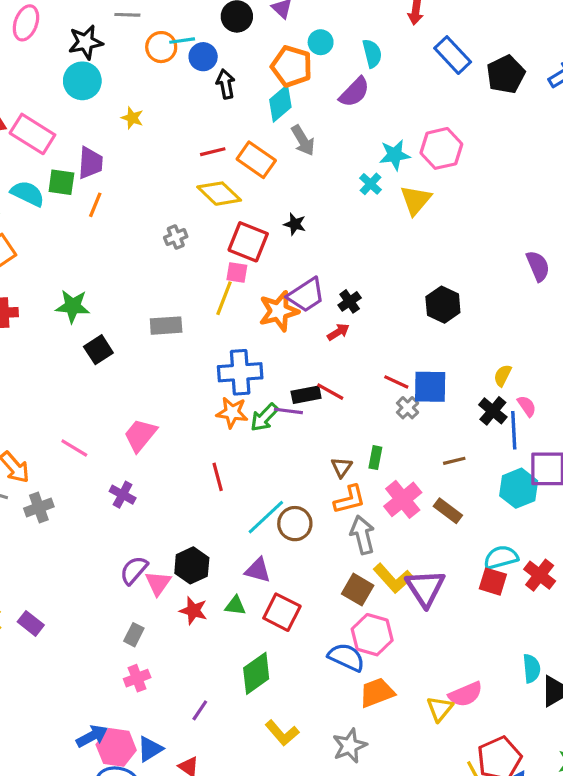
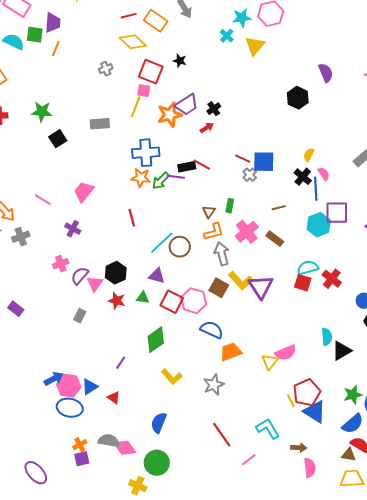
purple semicircle: (538, 266) -> (326, 73), moved
black hexagon: (443, 305) -> (298, 98), moved
pink hexagon: (372, 635) -> (194, 301), moved
pink cross: (137, 678) -> (61, 264), moved

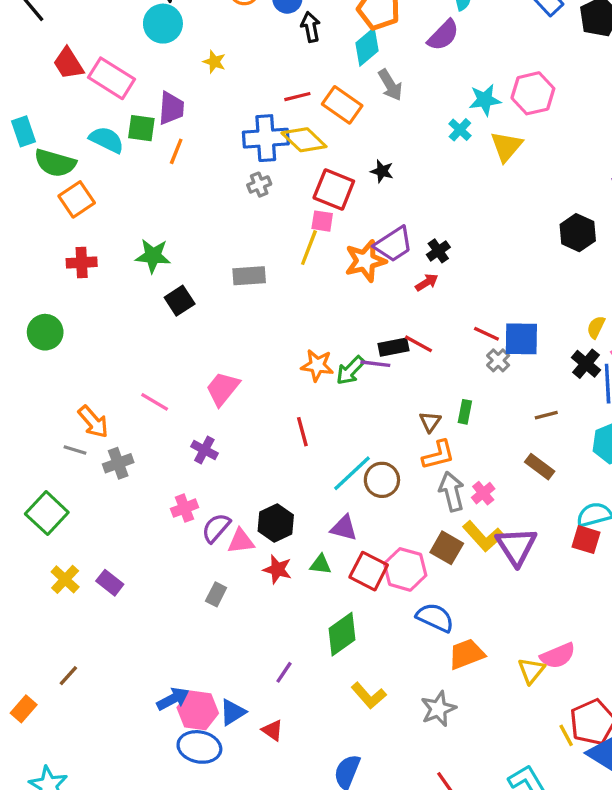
blue cross: (146, 153) -> (266, 138), moved
pink cross: (247, 232) -> (483, 493), moved, size x0.6
pink triangle: (95, 284) -> (241, 541), turned 48

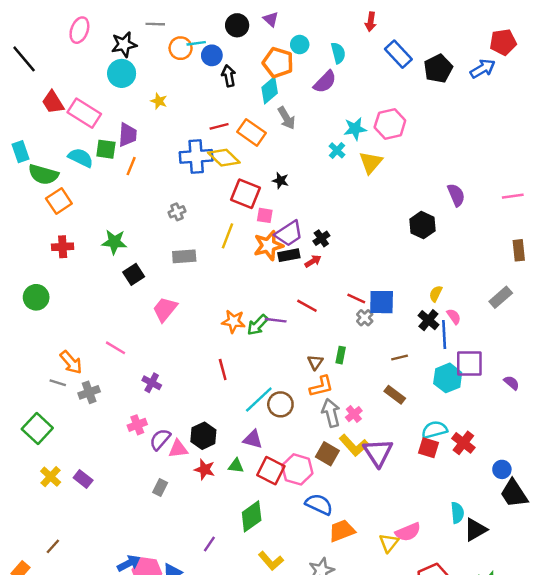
gray cross: (259, 185) -> (177, 212), moved
pink square: (322, 221) -> (265, 215), moved
black rectangle: (394, 347) -> (289, 255), moved
pink trapezoid: (223, 389) -> (165, 309), moved

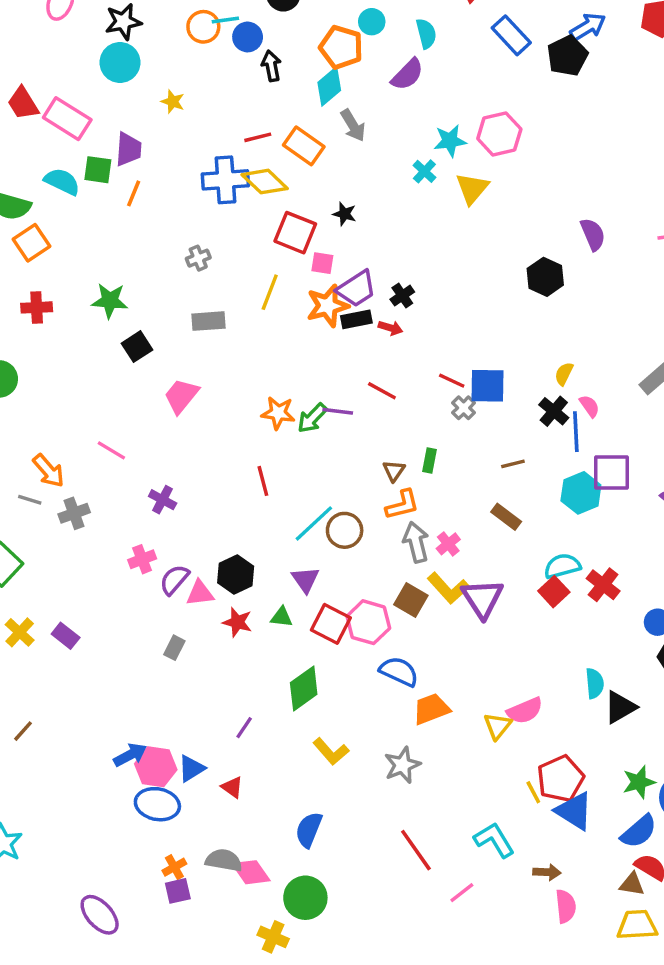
blue arrow: (483, 69) -> (588, 27), moved
red arrow: (313, 261) -> (390, 328), turned 49
purple triangle: (253, 439) -> (305, 580), turned 40
red square: (428, 448) -> (554, 592), turned 30

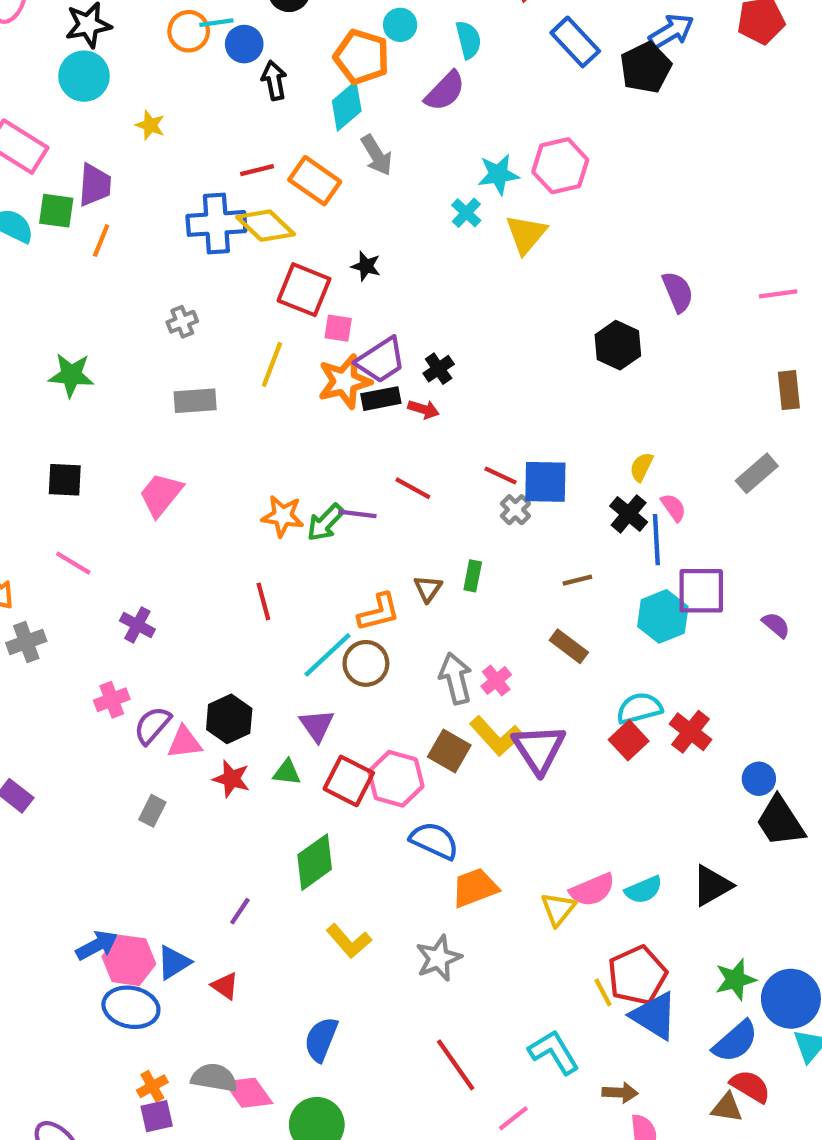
black square: (137, 347) -> (65, 480), moved, turned 36
orange L-shape: (402, 505) -> (379, 612), moved
cyan semicircle: (595, 683) -> (644, 890), moved, turned 72

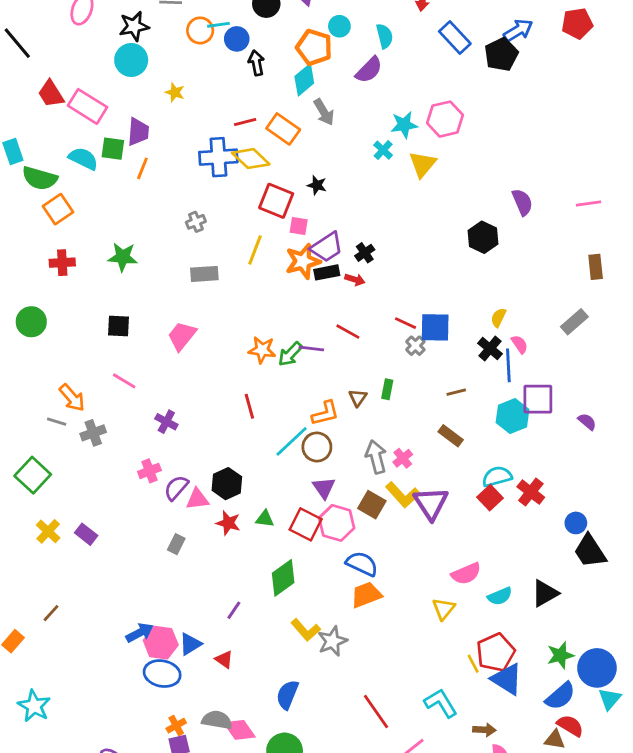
purple triangle: (317, 725) -> (324, 488), moved
orange trapezoid: (475, 888) -> (366, 595), moved
pink semicircle: (592, 890) -> (466, 574), moved
gray star: (439, 958) -> (332, 641), moved

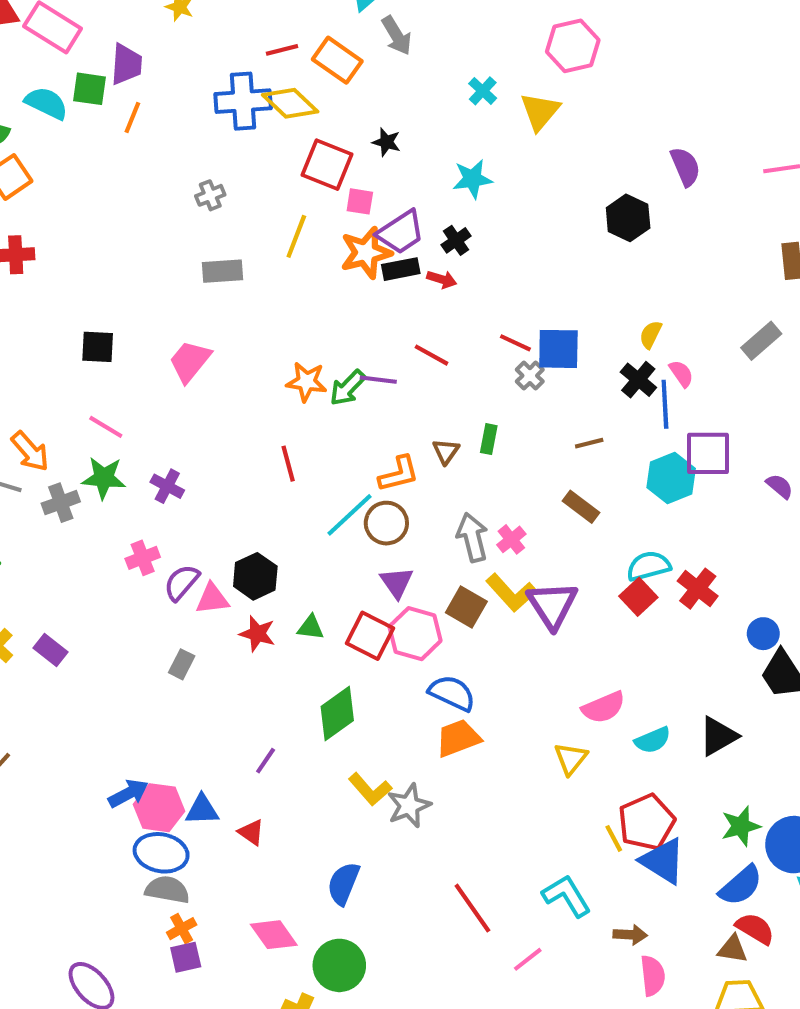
cyan star: (404, 125) -> (472, 179), moved
green star: (123, 257) -> (104, 478), moved
blue triangle: (190, 644) -> (202, 810), turned 30
gray semicircle: (217, 720) -> (167, 890), moved

